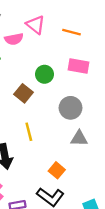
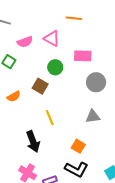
pink triangle: (36, 25) -> (52, 38), moved
orange line: (71, 32) -> (74, 18), moved
gray circle: (71, 108) -> (96, 82), moved

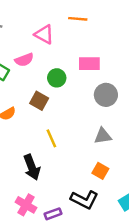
pink triangle: (52, 38) -> (44, 34), moved
pink semicircle: (25, 42) -> (24, 60), moved
orange square: (78, 146) -> (100, 171), moved

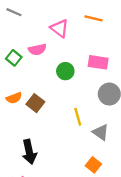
brown square: (39, 101) -> (35, 103), moved
gray triangle: (103, 136) -> (101, 132), turned 36
yellow line: (51, 138) -> (78, 117), moved

